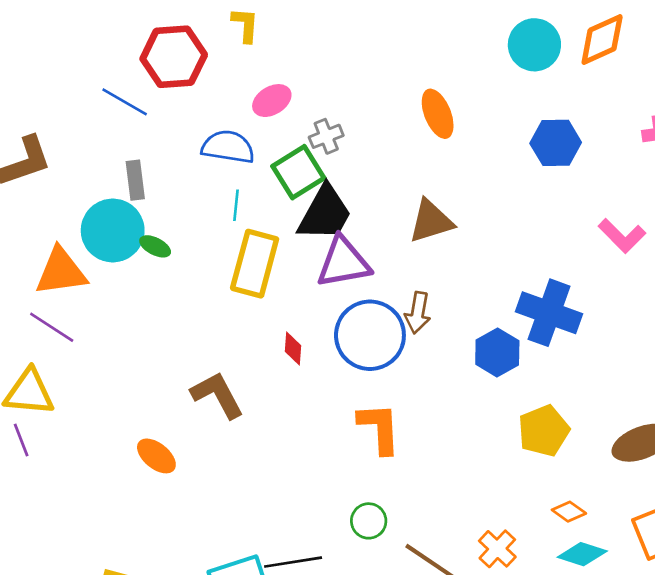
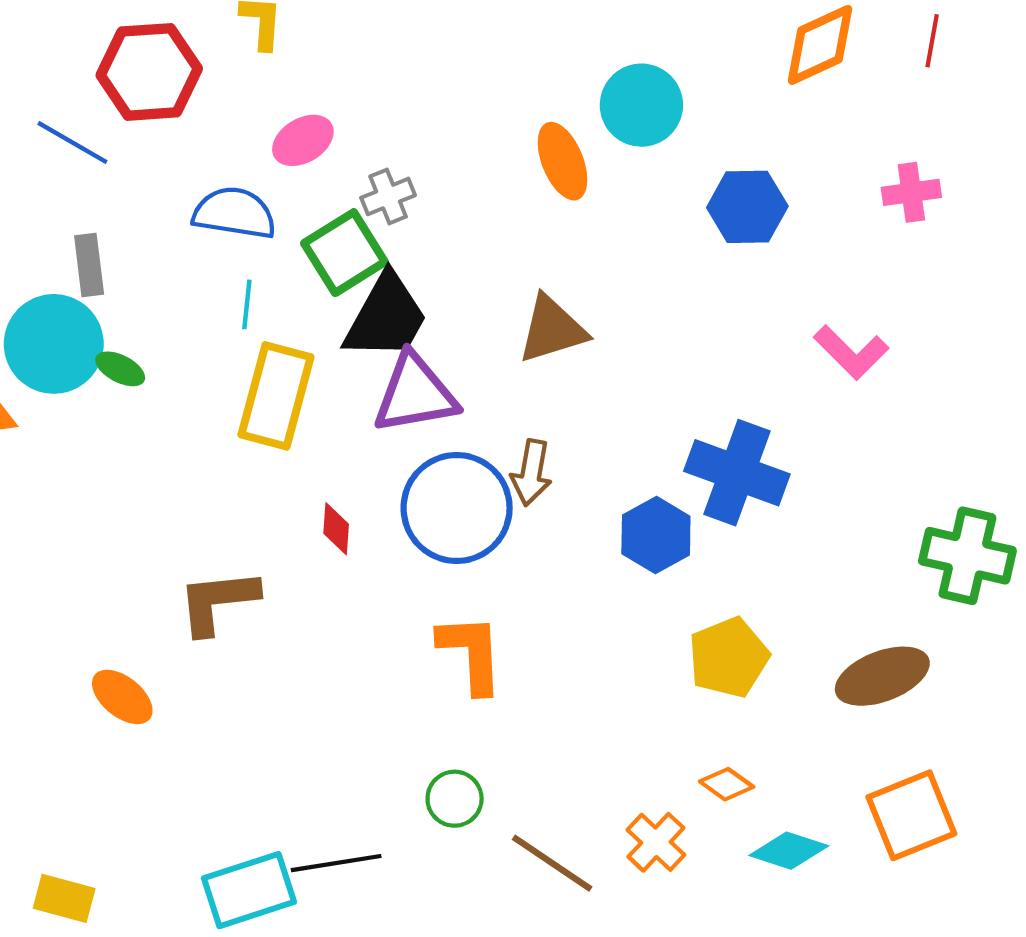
cyan circle: (534, 45) -> (641, 105), moved
brown L-shape: (217, 395) -> (218, 601), turned -68
orange diamond: (569, 512) -> (727, 784), moved

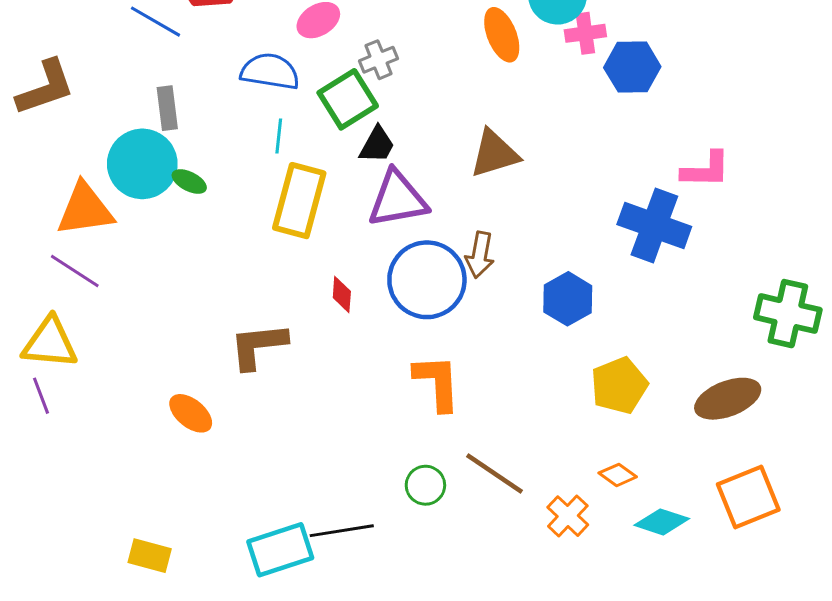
pink cross: (911, 192) -> (585, 33), moved
black trapezoid: (386, 317) -> (377, 145), size x0.6
pink L-shape: (851, 352) -> (706, 170), turned -44
blue cross: (737, 473) -> (654, 226), moved
brown line: (552, 863) -> (494, 473), moved

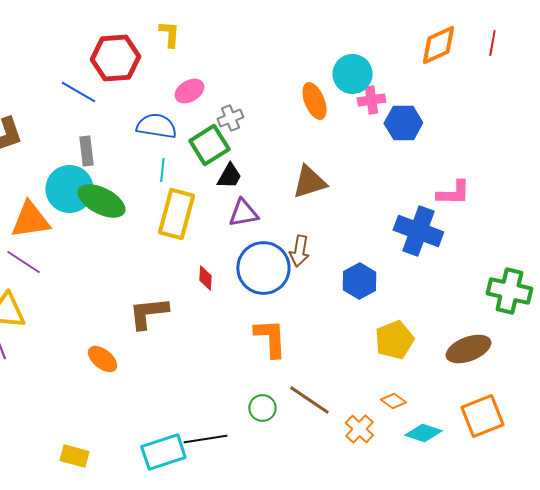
green ellipse: (189, 181) -> (101, 201), size x2.0
purple triangle: (398, 199) -> (243, 213), size x0.7

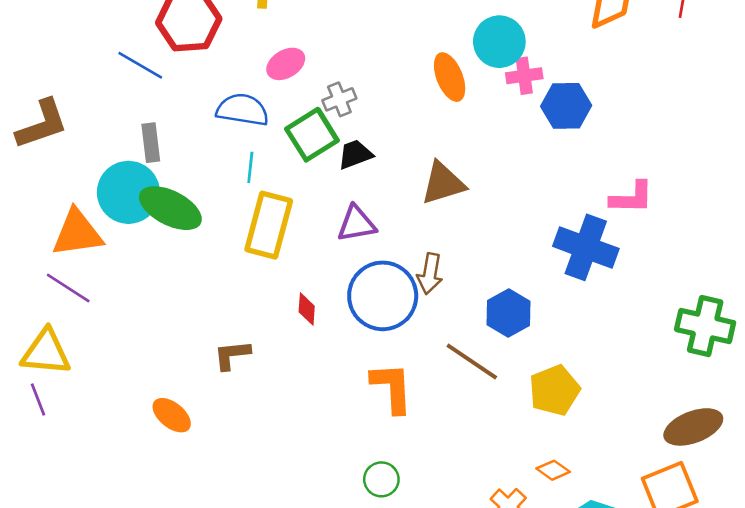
black trapezoid: (229, 176) -> (355, 154), moved, turned -140
brown L-shape: (148, 313) -> (232, 355), size x0.7
brown ellipse: (468, 349) -> (693, 427), moved
brown line: (309, 400) -> (472, 361), moved

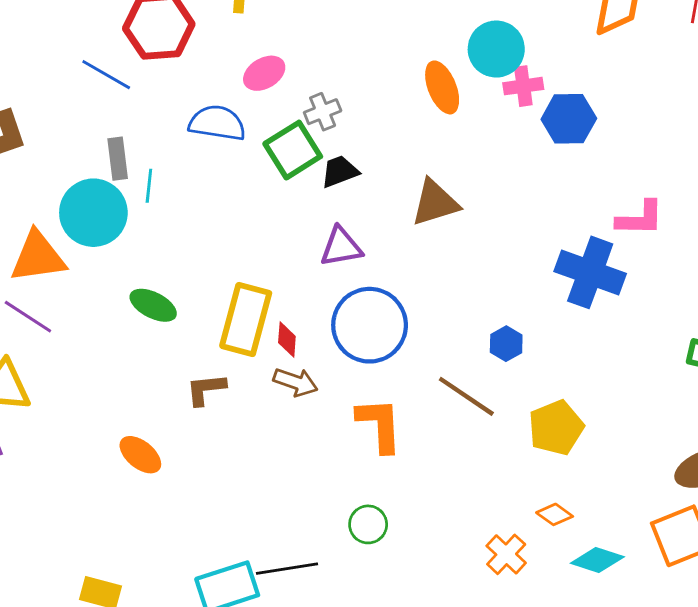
cyan line: (250, 167) -> (149, 186), moved
green ellipse: (170, 208) -> (153, 305), moved, size x0.7
yellow rectangle: (269, 225) -> (246, 319), moved
brown arrow: (430, 274) -> (296, 382), moved, turned -81
blue hexagon: (509, 313) -> (506, 344), size x0.7

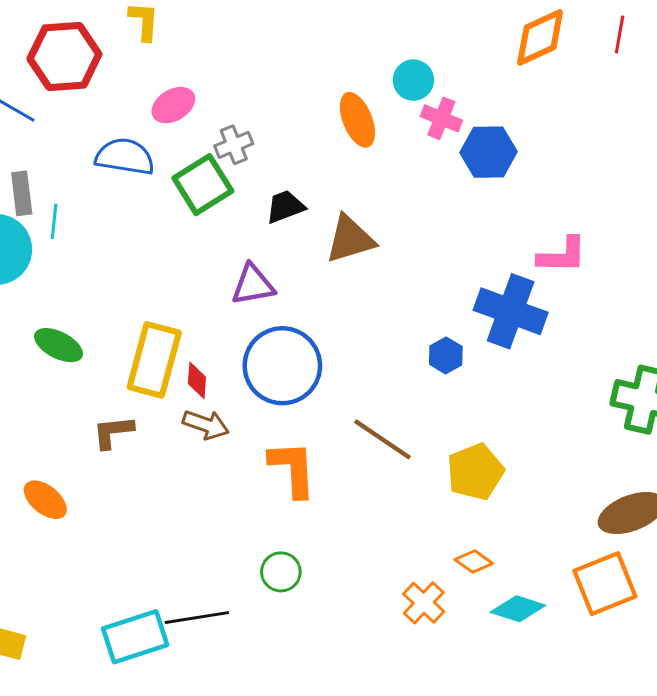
cyan circle: (496, 49) -> (413, 80), size x0.7
pink cross: (523, 86) -> (441, 118), turned 30
black trapezoid: (340, 171) -> (285, 207), moved
blue hexagon: (506, 344) -> (446, 355), moved

